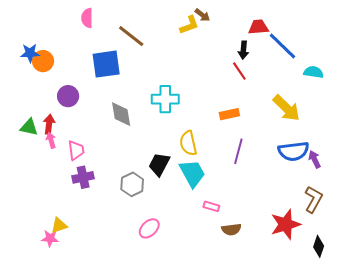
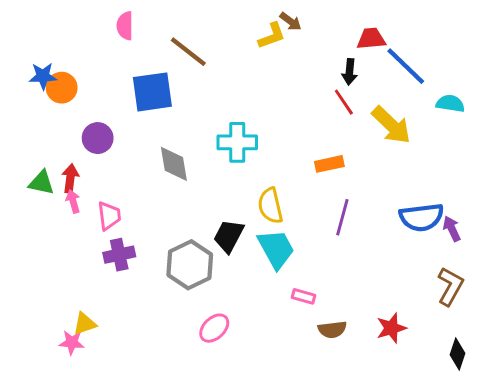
yellow arrow: (286, 108) -> (391, 125), moved
gray hexagon: (132, 184) -> (190, 265), size x1.4
red star: (285, 224) -> (391, 328), moved, size x0.7

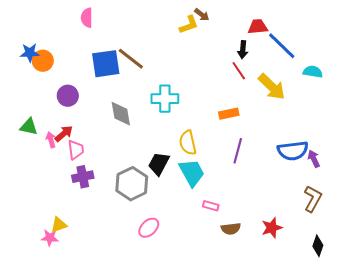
brown line: (188, 52) -> (131, 59), moved
red arrow: (70, 178) -> (64, 134), moved, turned 42

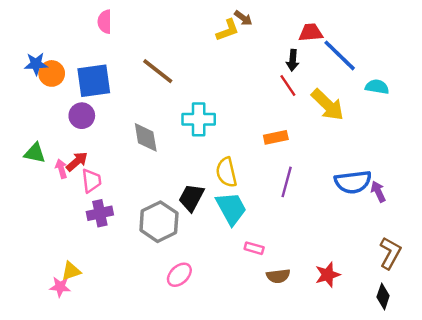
blue square: (106, 64) -> (94, 81), moved
brown L-shape: (313, 199) -> (390, 253), moved

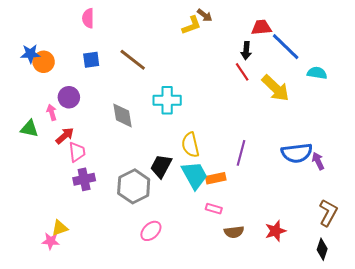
blue square: (94, 81) -> (91, 60), moved, size x0.6
orange rectangle: (276, 137) -> (216, 178), moved
pink arrow: (61, 169) -> (52, 112), moved

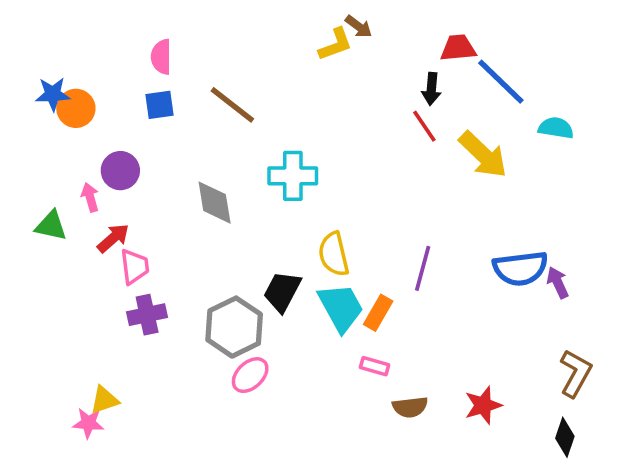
pink semicircle: (88, 18) -> (161, 57), moved
orange rectangle: (216, 178) -> (378, 313), turned -48
pink ellipse: (151, 231) -> (250, 375), moved

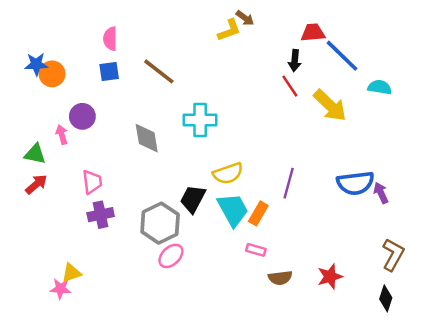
red arrow: (113, 238) -> (36, 184), moved
yellow semicircle: (334, 254) -> (228, 173), turned -96

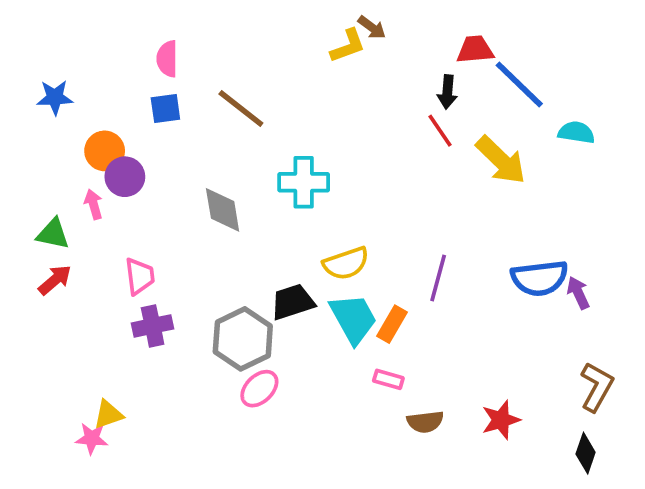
orange circle: (52, 74) -> (105, 151), moved
black trapezoid: (193, 199) -> (293, 302), turned 44

